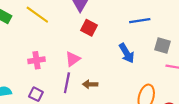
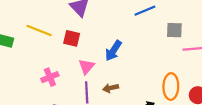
red square: (89, 28) -> (72, 38), moved
blue arrow: (127, 53) -> (113, 51), moved, turned 78

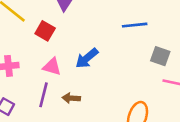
pink triangle: (87, 67) -> (52, 67), turned 49

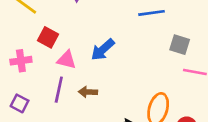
red square: (45, 31) -> (48, 37), moved

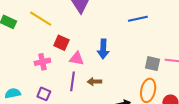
gray square: (180, 45) -> (153, 64), moved
blue arrow: (103, 50) -> (103, 49), turned -42

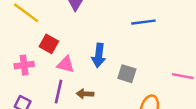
gray square: (153, 64) -> (127, 74), moved

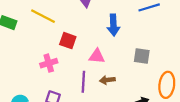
blue arrow: (99, 55) -> (113, 25), moved
pink triangle: (66, 64) -> (97, 56), moved

